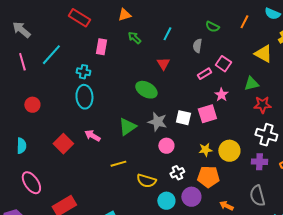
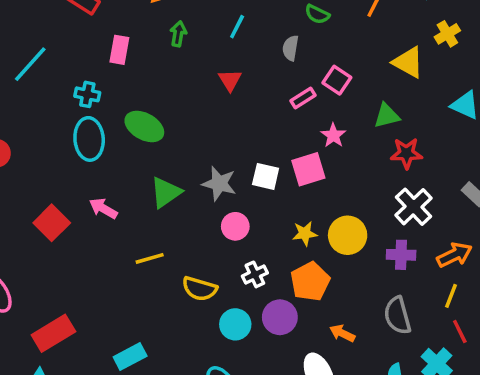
green arrow: (134, 38) -> (178, 34), turned 56
green ellipse: (146, 90) -> (144, 126), moved
white cross: (266, 135) -> (414, 207), turned 30
orange pentagon: (208, 177) -> (310, 282), turned -30

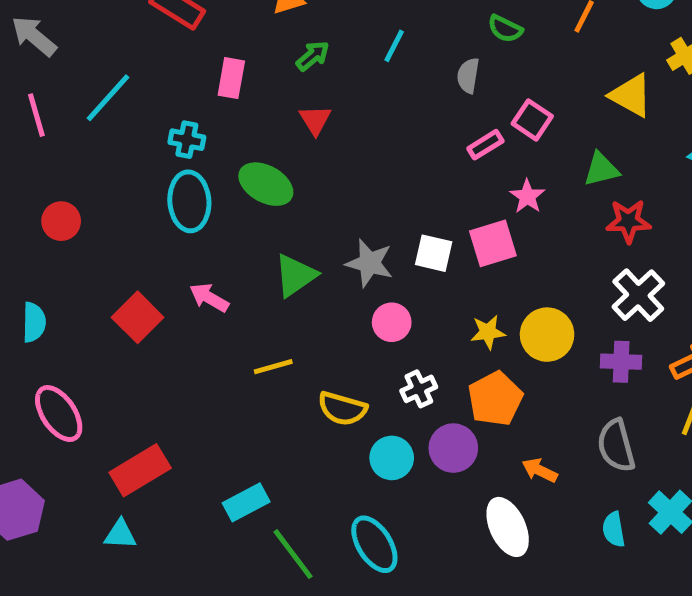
green arrow: (178, 34) -> (313, 56), turned 40
red triangle: (230, 80) -> (315, 120), moved

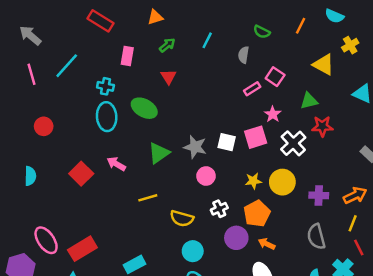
white cross: (638, 295) -> (293, 143), moved
pink ellipse: (59, 414) -> (46, 240), moved
cyan circle: (392, 458) -> (193, 251), moved
orange arrow: (540, 470) -> (267, 244), moved

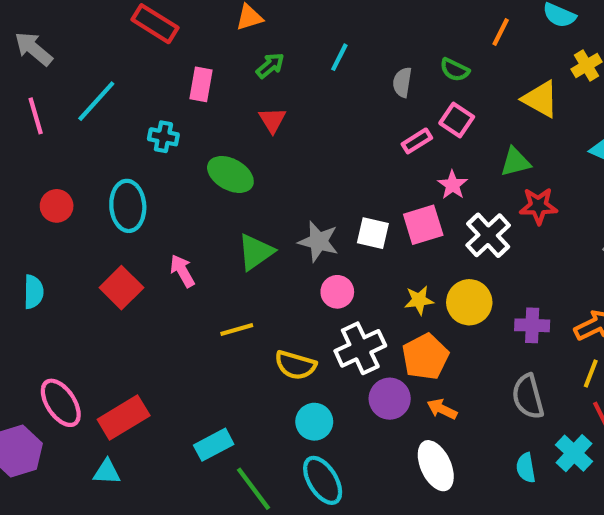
green semicircle: (262, 32) -> (455, 70), moved
cyan ellipse: (107, 117) -> (128, 206), moved
pink arrow: (116, 164) -> (182, 271), turned 30
white cross: (219, 209) -> (360, 348), size x1.6

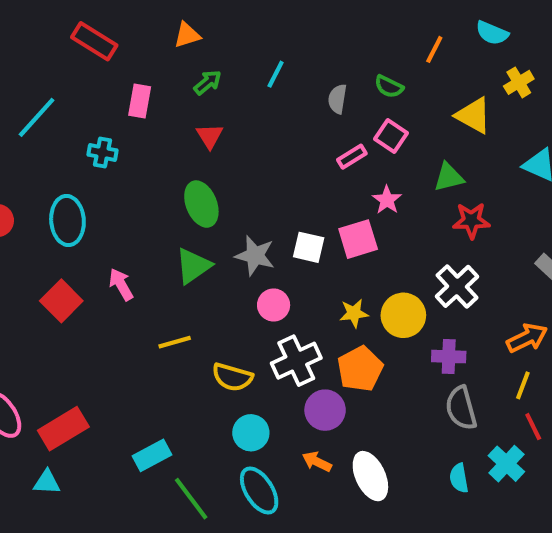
green ellipse: (230, 174) -> (201, 204), moved, turned 39
white cross: (488, 235) -> (457, 286), moved
purple cross: (532, 325) -> (449, 357), moved
orange arrow: (442, 409) -> (317, 462), moved

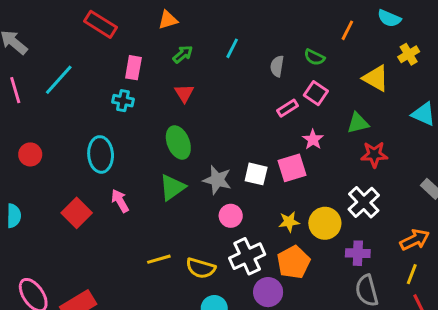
cyan cross: (103, 152) -> (123, 101), moved
cyan ellipse: (67, 221) -> (101, 154), moved
yellow line: (175, 342) -> (159, 259), moved

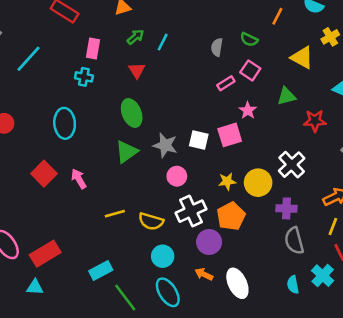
cyan line: (232, 48) -> (163, 42), moved
red star: (374, 154) -> (315, 121), moved
pink arrow: (120, 201) -> (79, 179), moved

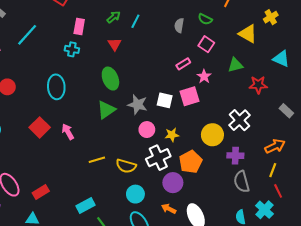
pink rectangle: (226, 83) -> (183, 64), moved
yellow star: (227, 181) -> (172, 135), moved
red rectangle: (45, 254) -> (41, 192), size x0.7

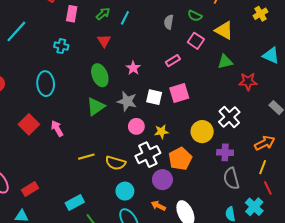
pink rectangle: (79, 26) -> (72, 14), moved
yellow triangle: (248, 34) -> (224, 30), moved
pink star: (204, 76) -> (133, 68), moved

